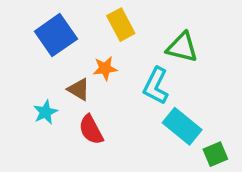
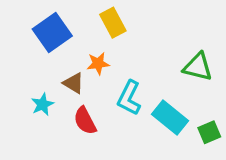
green triangle: (182, 47) -> (198, 67), moved
cyan L-shape: (156, 86) -> (129, 98), moved
green square: (215, 154) -> (209, 132), moved

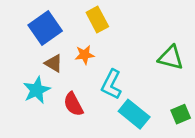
brown triangle: (74, 83) -> (54, 63), moved
cyan star: (42, 104) -> (37, 90), size x1.4
cyan rectangle: (170, 117) -> (134, 114), moved

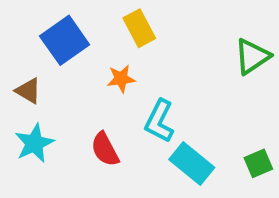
green triangle: (171, 58) -> (252, 56), moved, turned -48
brown triangle: (54, 63) -> (28, 91), moved
cyan star: (37, 90) -> (34, 143), moved

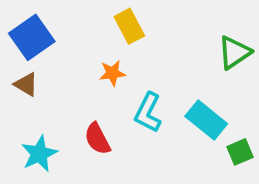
blue square: (65, 40) -> (32, 37), moved
cyan star: (34, 143) -> (39, 154), moved
cyan rectangle: (192, 163) -> (206, 120), moved

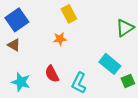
cyan L-shape: (148, 112) -> (79, 83), moved
cyan star: (39, 154) -> (21, 82), turned -30

